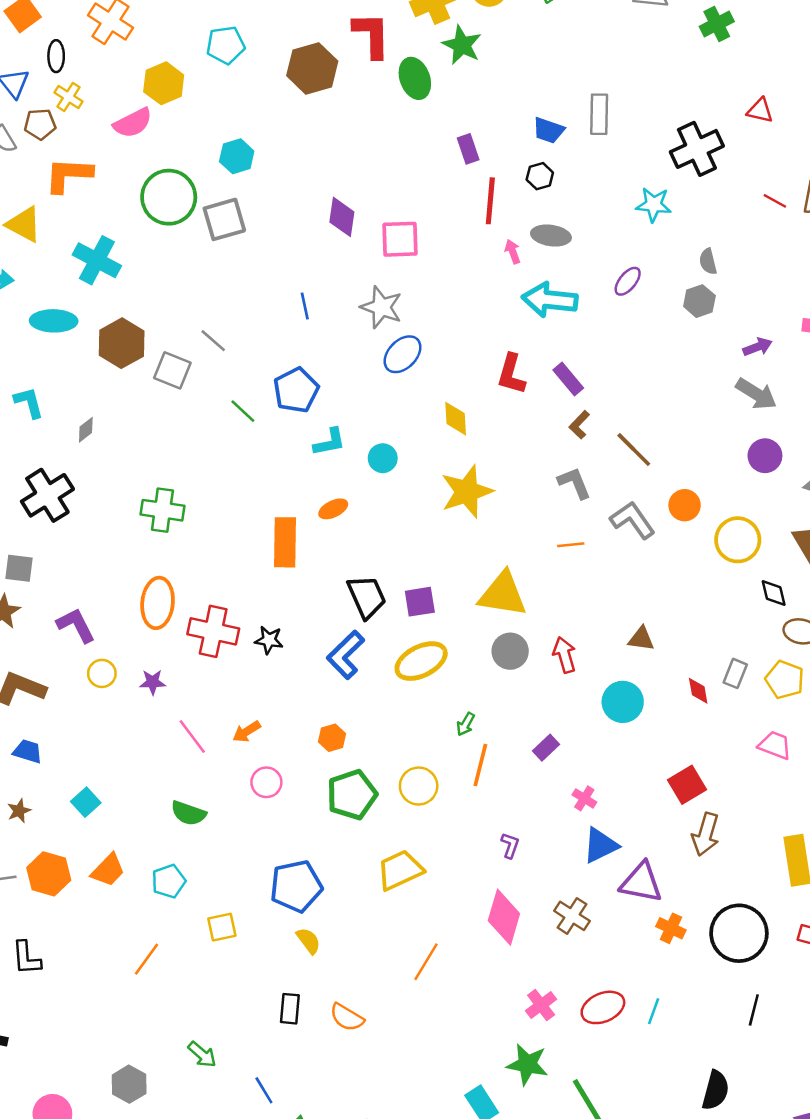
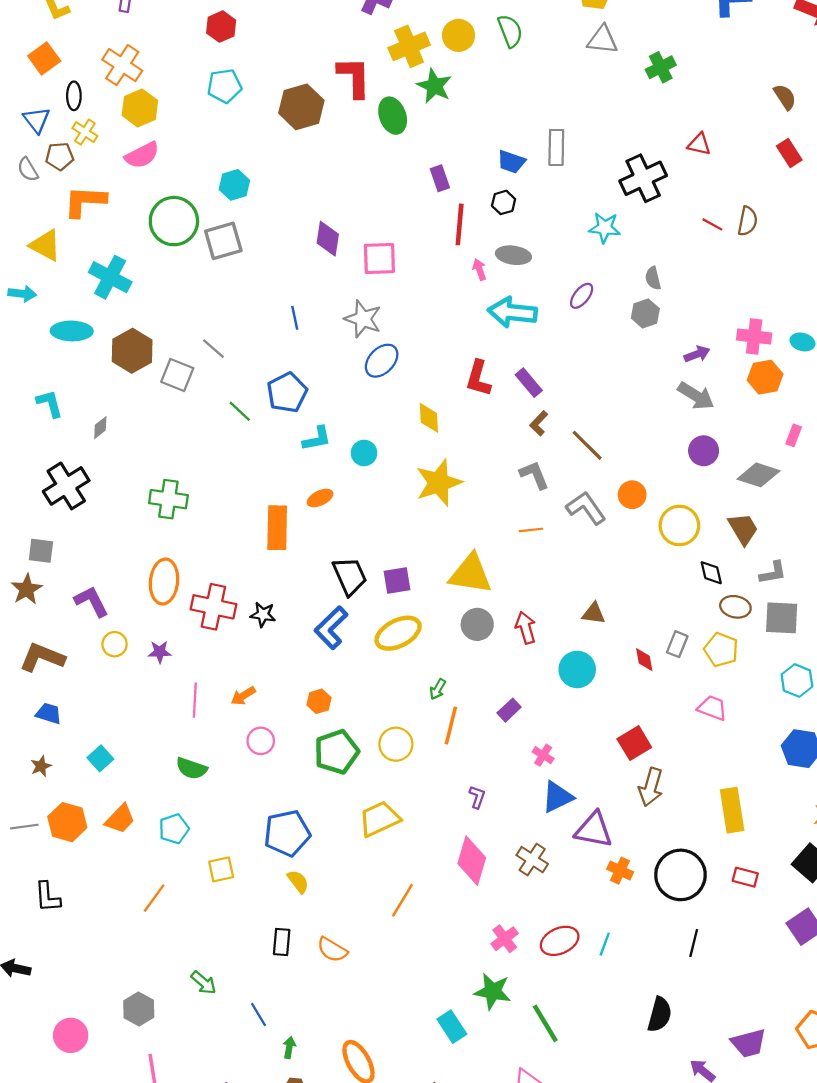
yellow hexagon: (164, 83) -> (140, 108), moved
pink line: (192, 737) -> (195, 700), turned 40

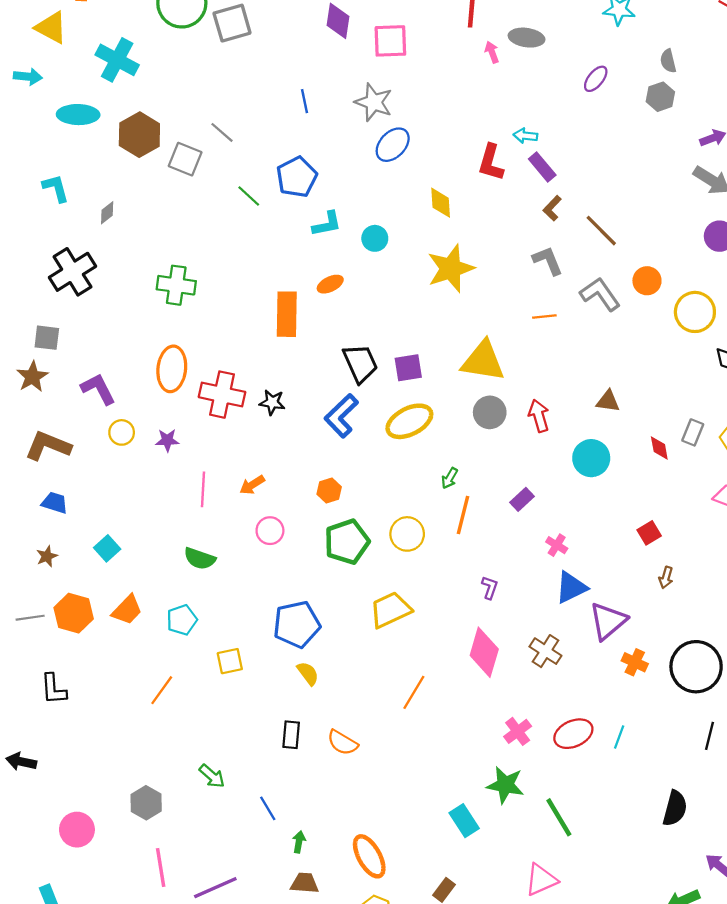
cyan arrow: (512, 312) -> (525, 136), moved, size x0.5
red square: (634, 743) -> (649, 533), size x0.7
brown arrow: (651, 787) -> (666, 577), size x0.6
purple triangle: (594, 830) -> (608, 621), turned -51

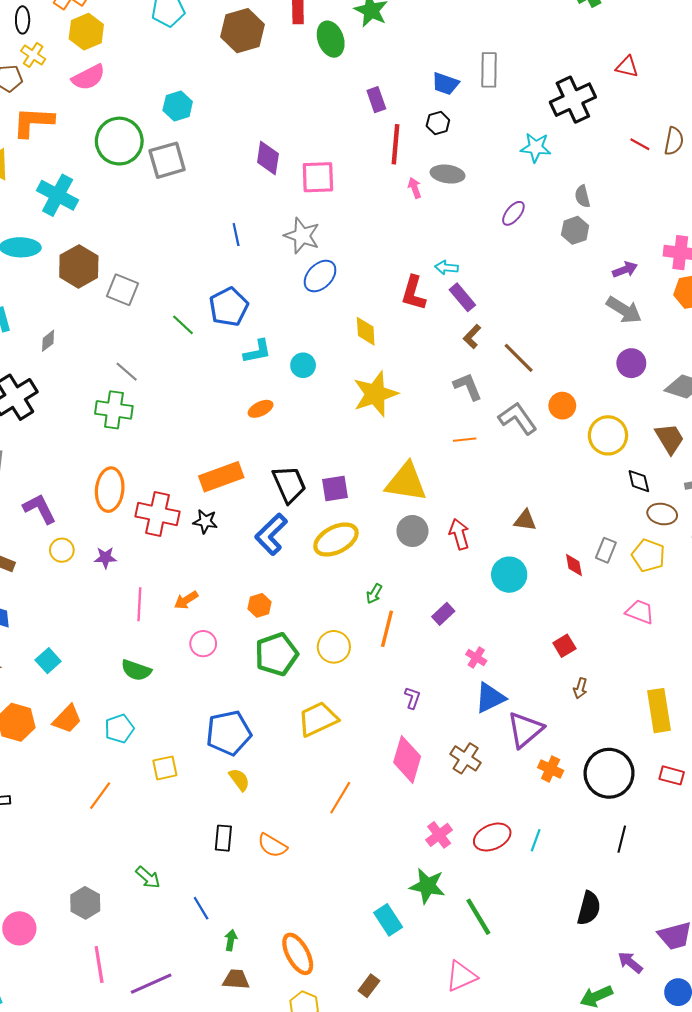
gray line: (222, 132) -> (127, 372), moved
orange rectangle: (287, 314) -> (221, 477), moved, turned 69

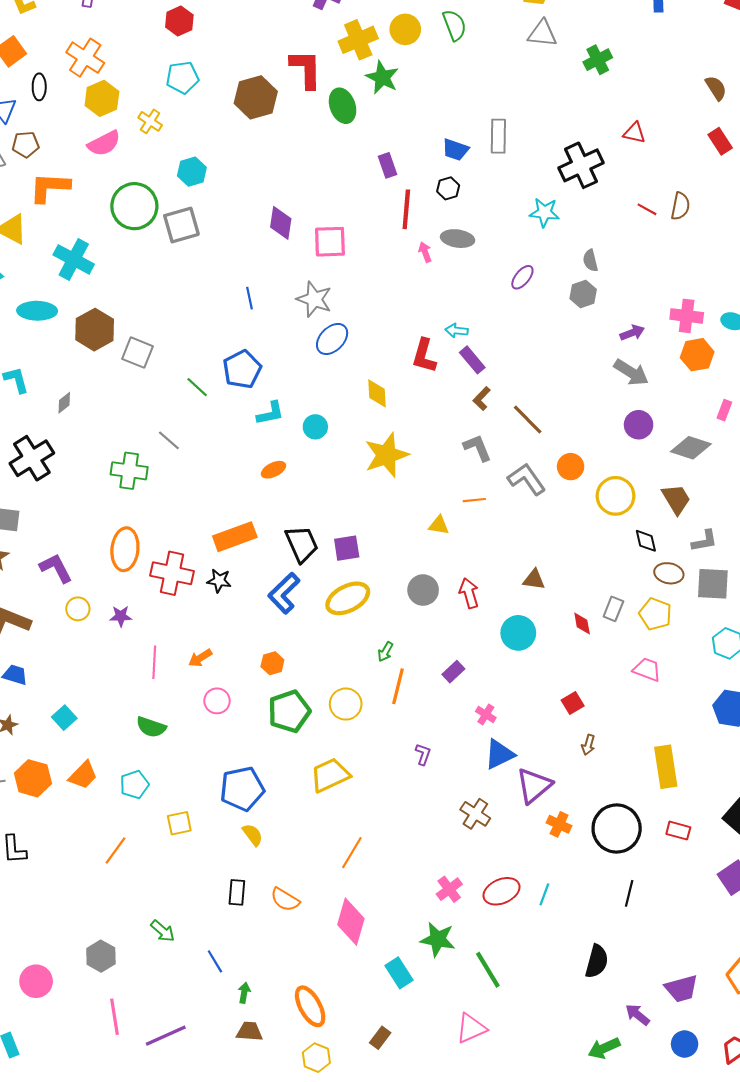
yellow cross: (33, 55) -> (150, 121), moved
gray line: (127, 372) -> (169, 440), moved
yellow triangle: (406, 482) -> (439, 525), moved, size x0.5
pink diamond: (407, 759) -> (351, 922), moved

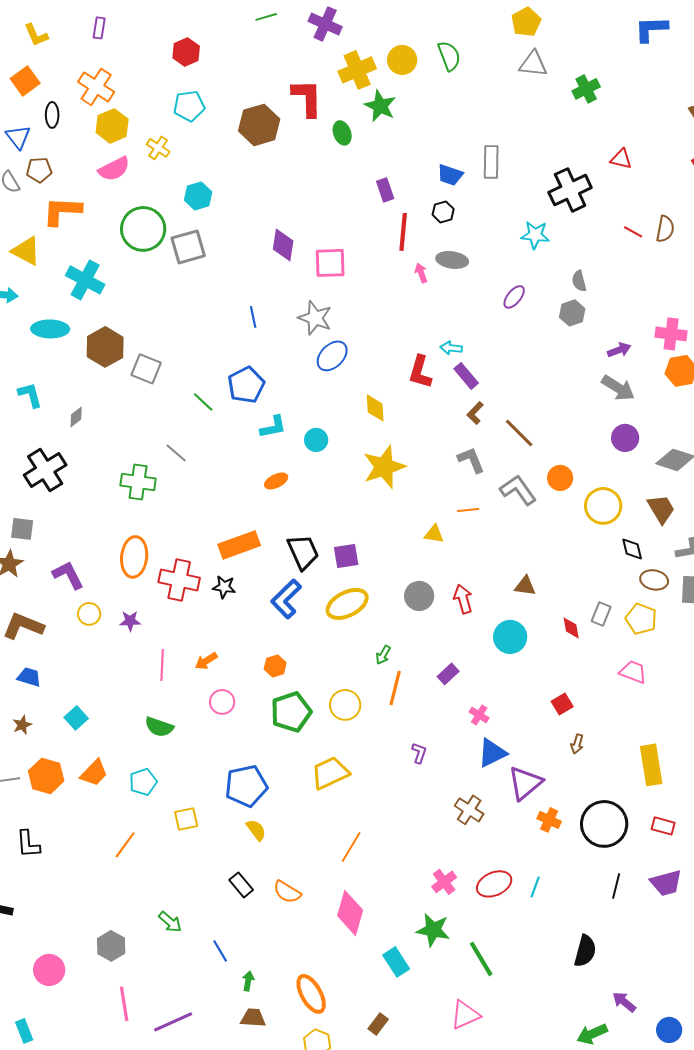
green ellipse: (343, 106) -> (342, 133), size x0.7
black rectangle: (237, 892) -> (241, 885), turned -45
purple trapezoid: (681, 989) -> (666, 883), moved

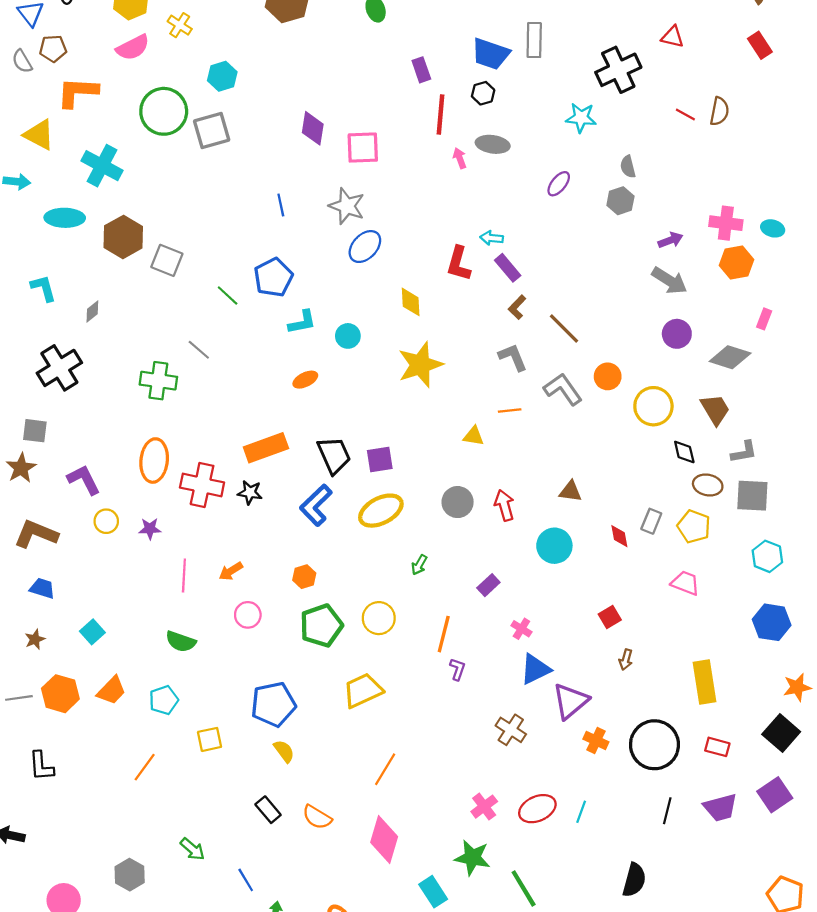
blue trapezoid: (450, 175) -> (491, 54), size x1.4
orange line: (395, 688) -> (444, 634), moved

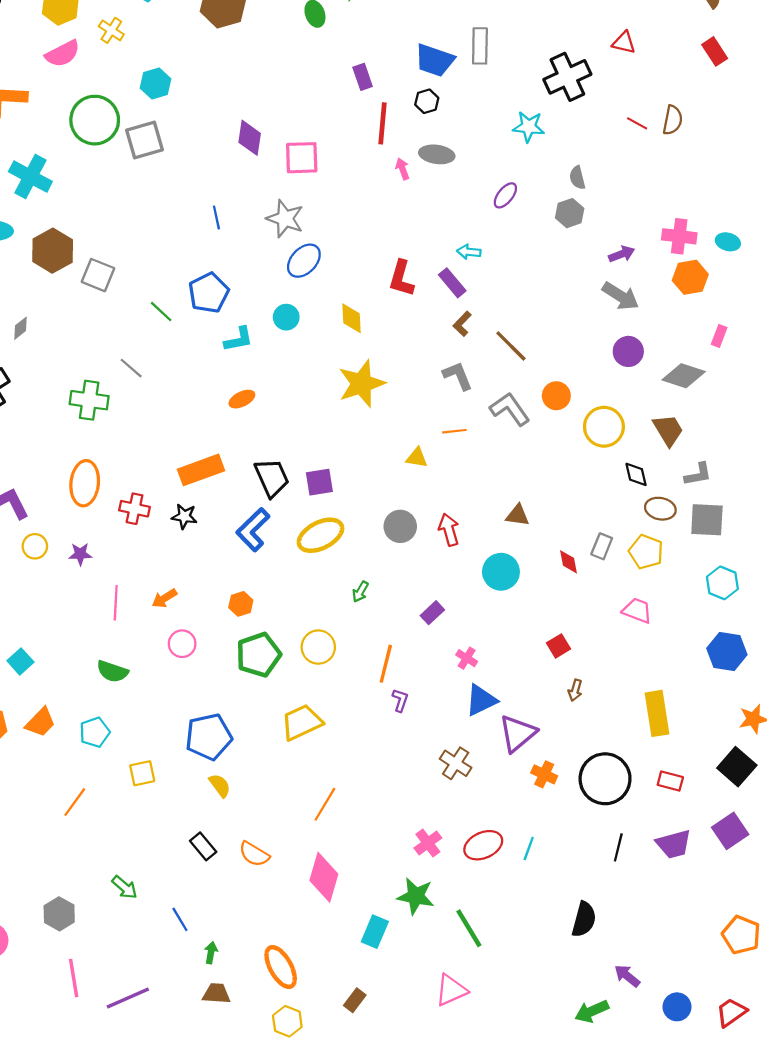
cyan arrow: (492, 238) -> (469, 252), moved
cyan circle: (348, 336) -> (286, 317), moved
red cross: (202, 485) -> (135, 509), size x0.7
cyan rectangle: (433, 892) -> (375, 932), turned 56

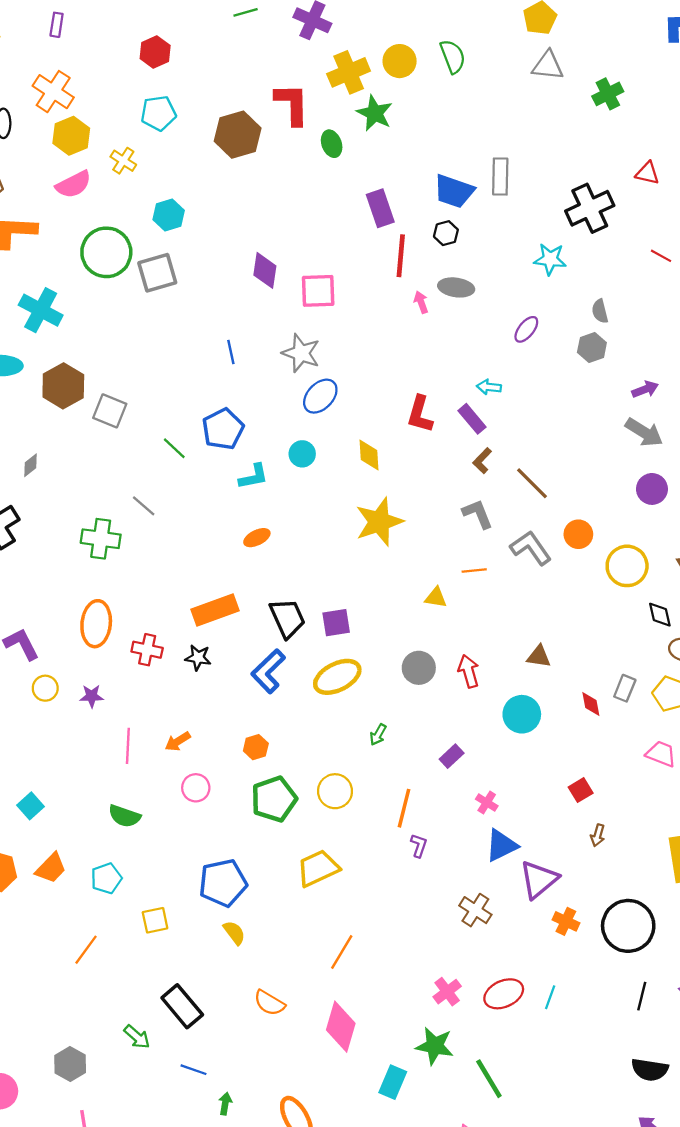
purple rectangle: (363, 77) -> (380, 208), size x1.4
black rectangle: (203, 846) -> (182, 1006), moved, size x1.5
blue line: (180, 919) -> (194, 1070), turned -40
black semicircle: (584, 919) -> (650, 1070), moved, turned 84

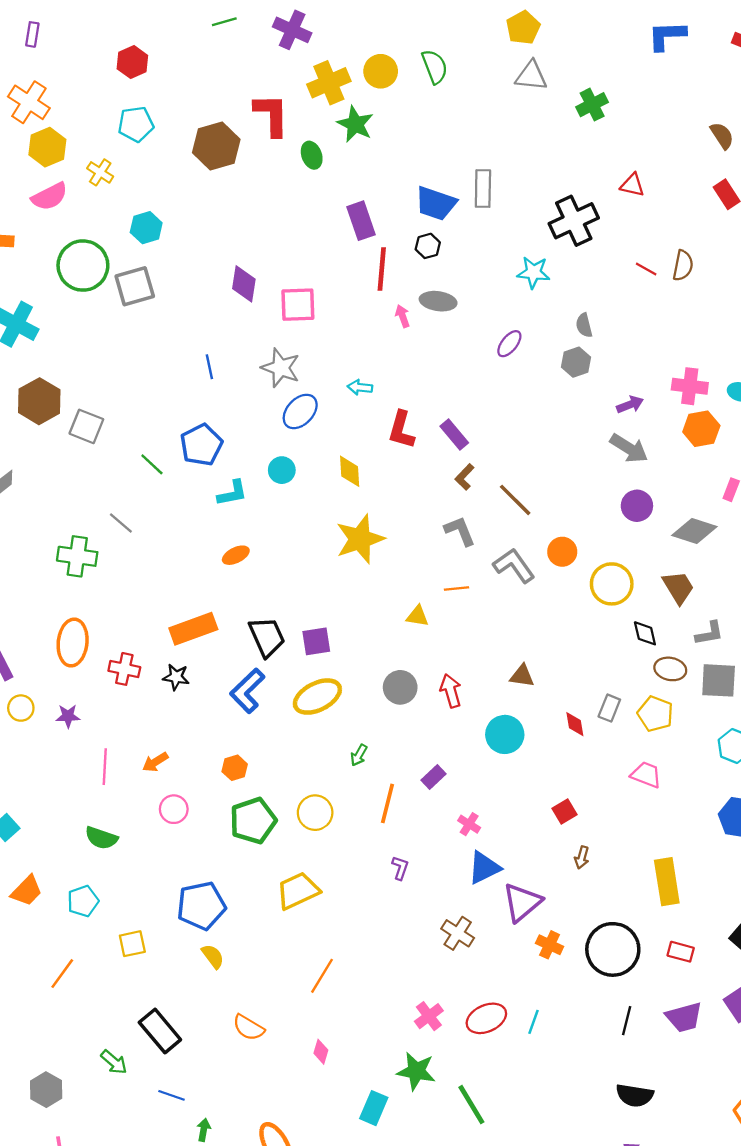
cyan arrow: (489, 387) -> (360, 387), moved
orange line: (404, 808) -> (388, 803), moved
pink diamond: (341, 1027) -> (321, 1052), size x0.5

